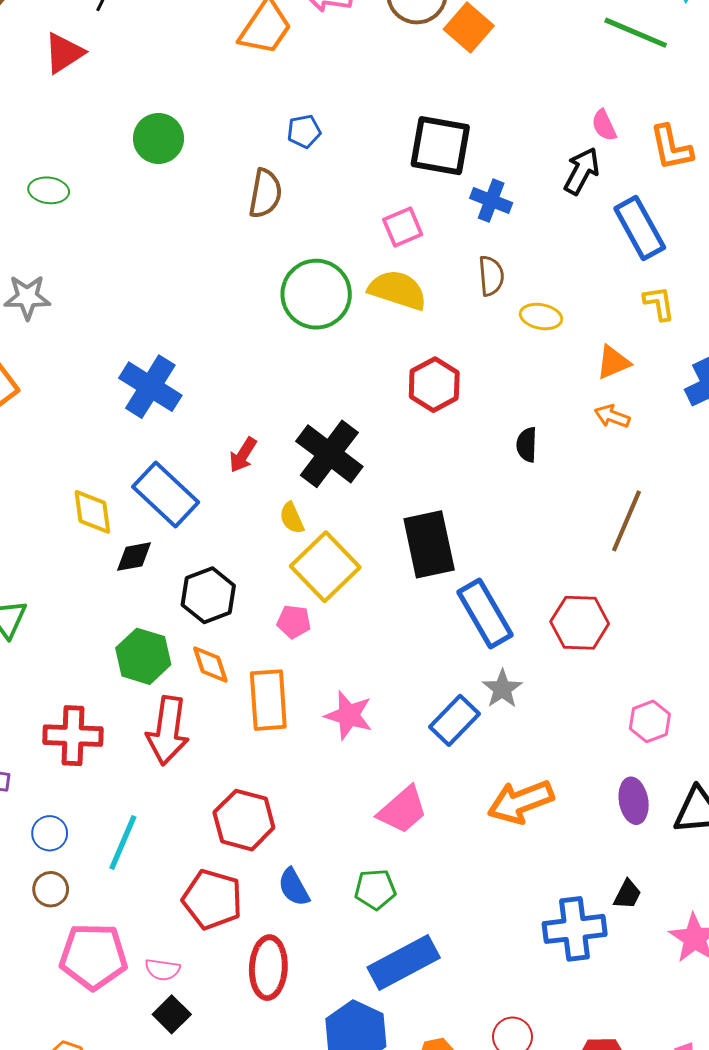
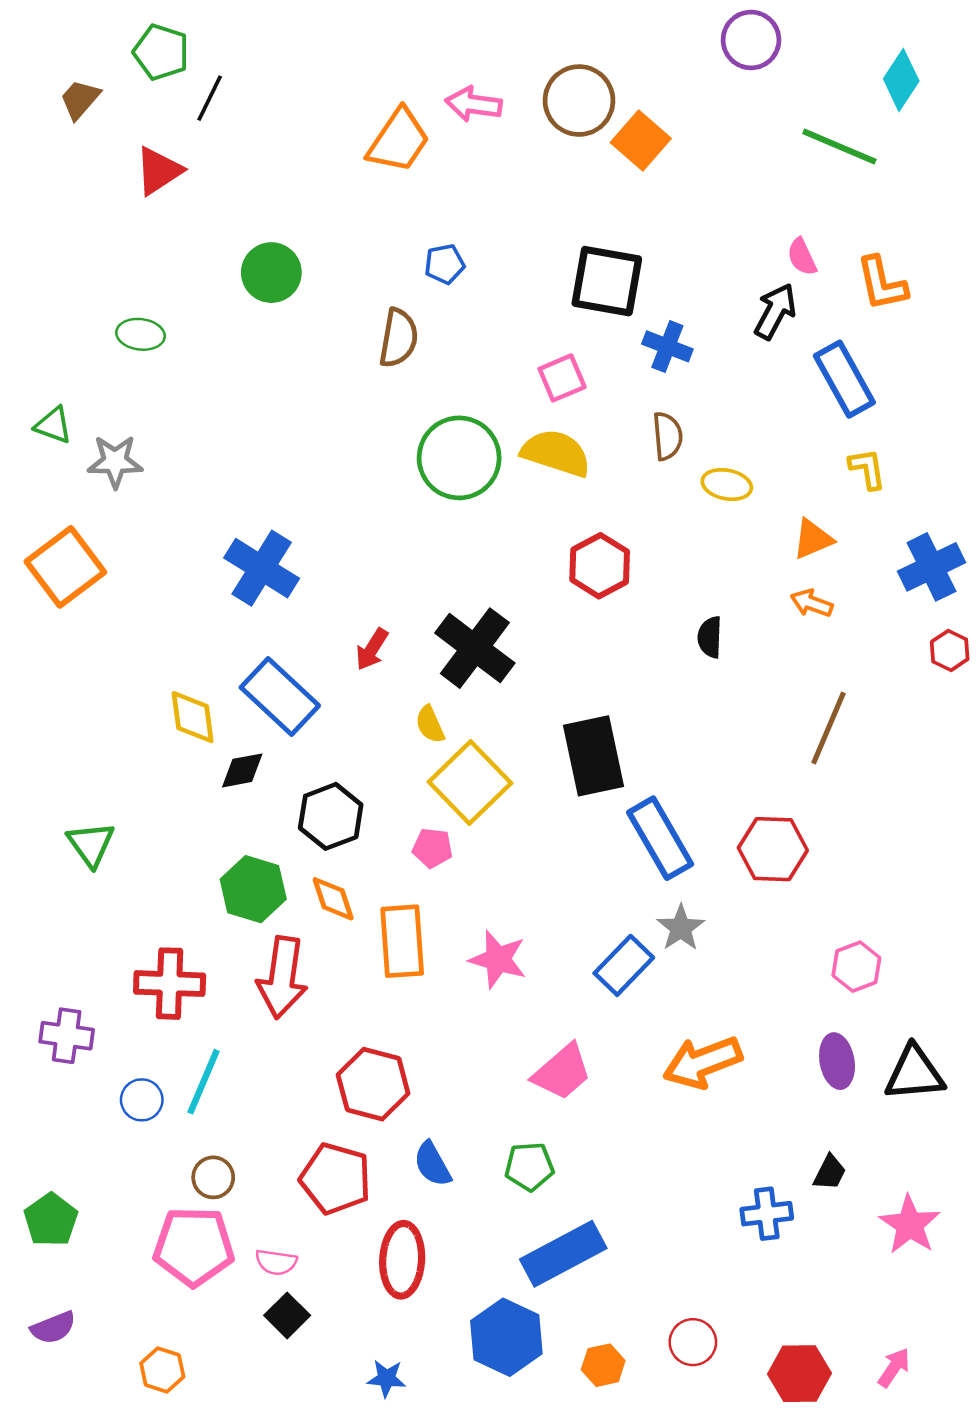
cyan line: (123, 842) -> (204, 1082), moved
brown circle: (51, 889) -> (213, 1177), moved
blue cross: (575, 929) -> (767, 1214), size x0.7

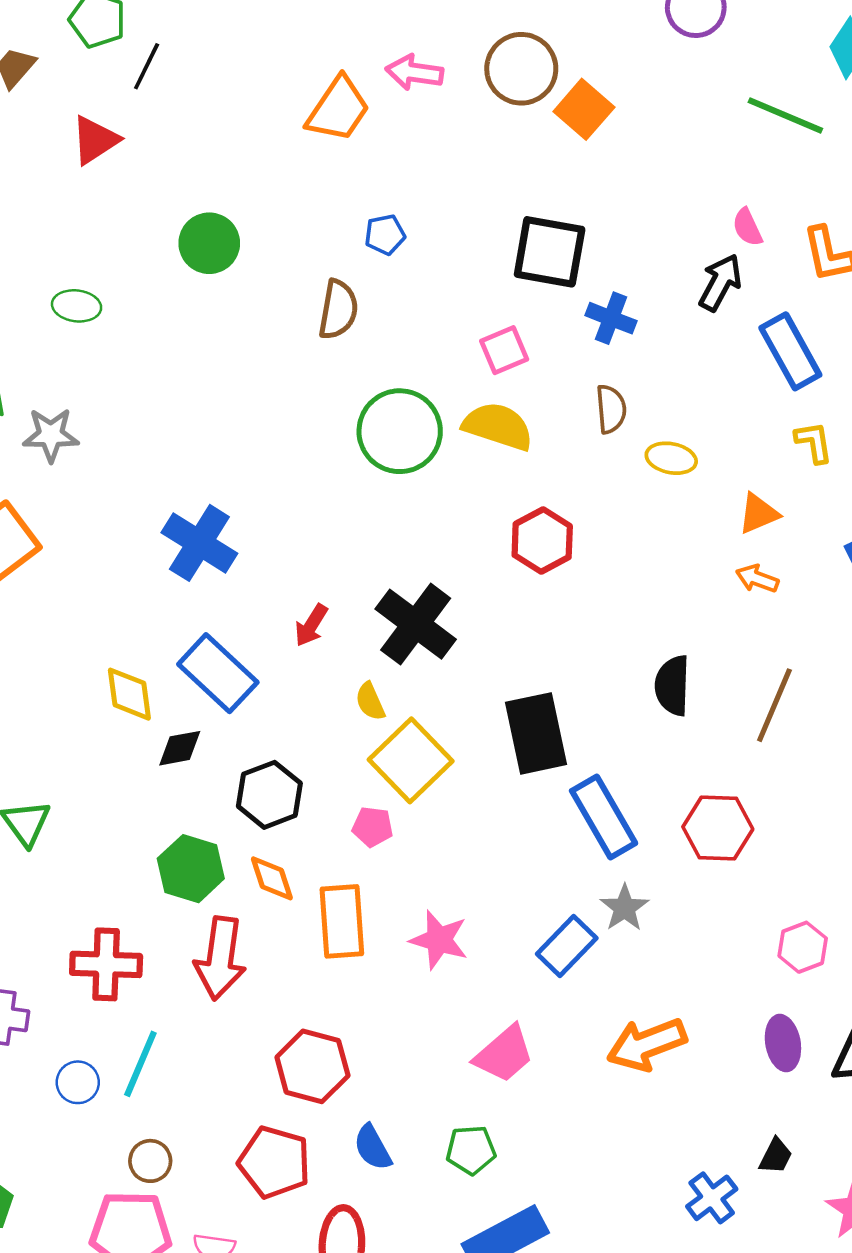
black semicircle: (710, 637) -> (672, 686), moved, size x1.4
blue cross: (767, 1214) -> (712, 1198), turned -30

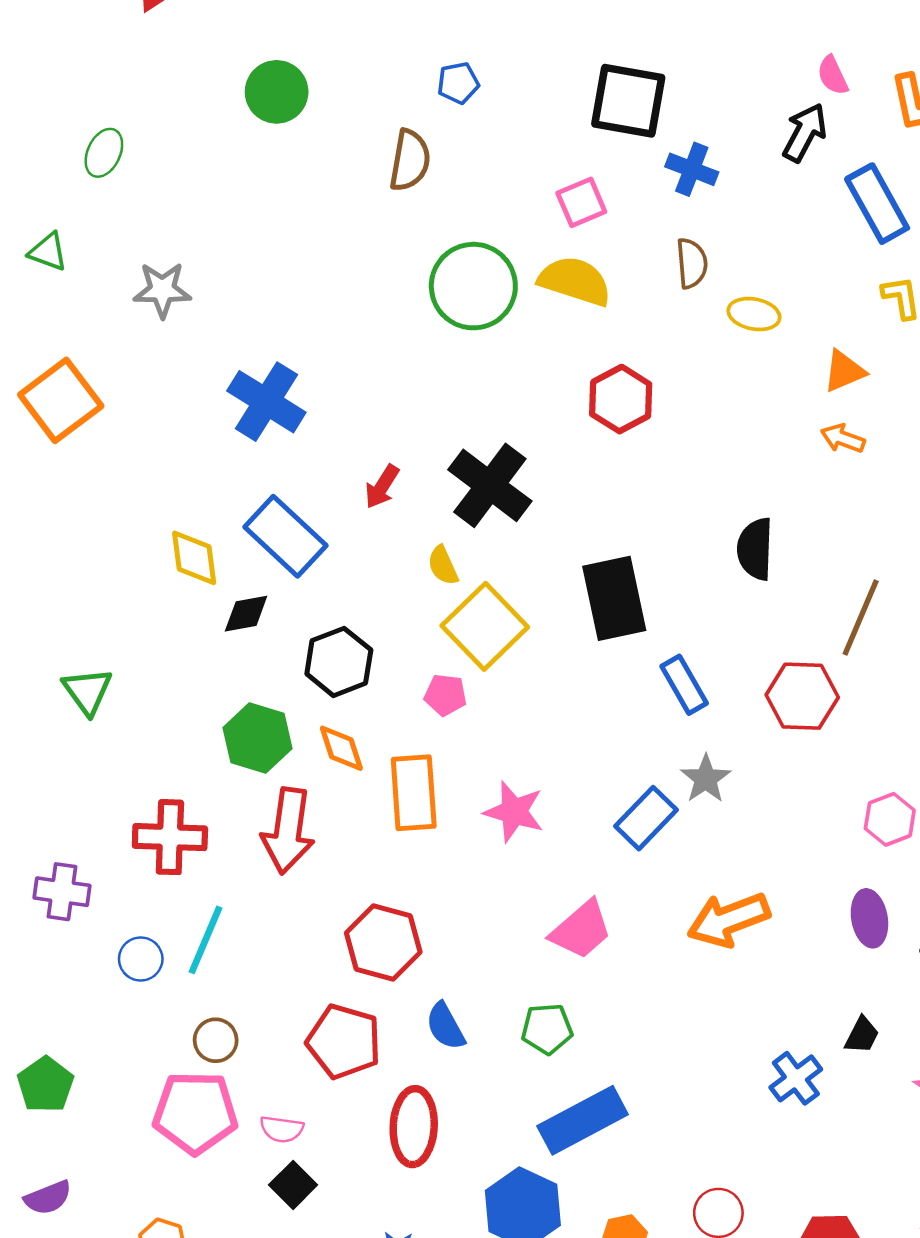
green ellipse: (77, 306) -> (104, 153), moved, turned -72
gray star: (51, 435) -> (162, 290), moved
brown line: (774, 705) -> (861, 617), moved
blue rectangle: (604, 817) -> (684, 685), size x0.7

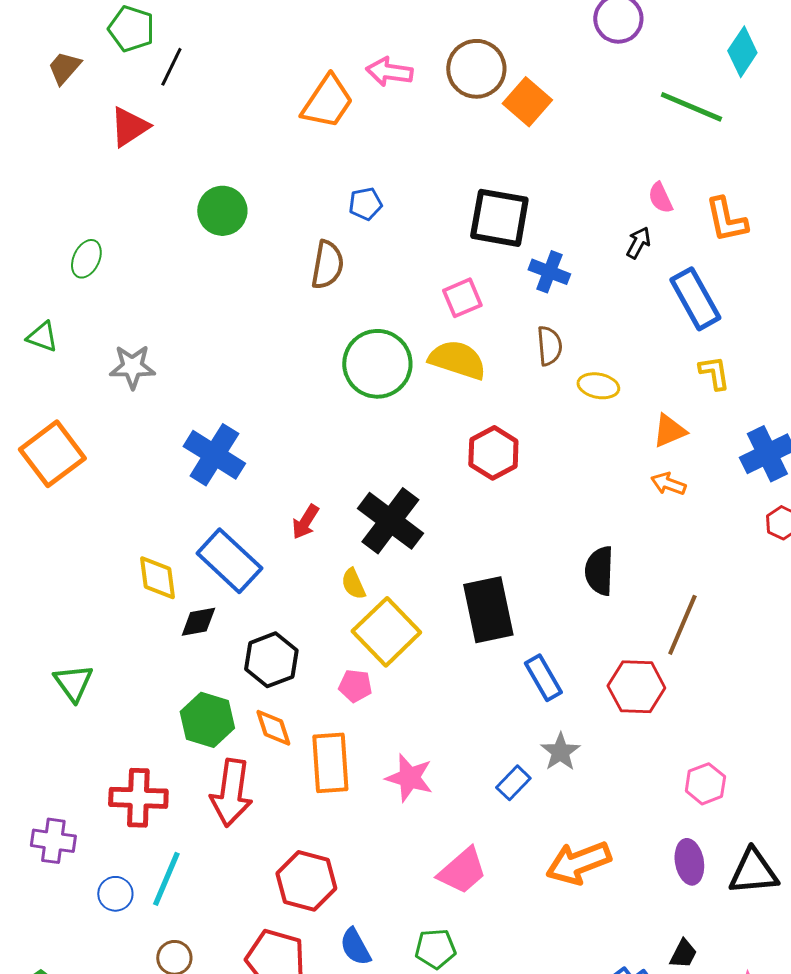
black arrow: (805, 132) -> (638, 243), size x0.7
blue rectangle: (646, 818) -> (513, 783), size x0.7

